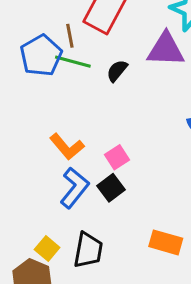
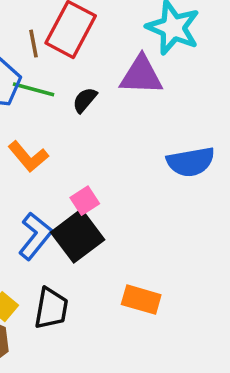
brown line: (70, 36) -> (34, 44), moved
orange L-shape: (67, 147) -> (28, 157), moved
black square: (111, 188) -> (78, 236), size x1.6

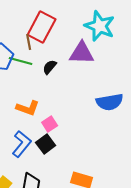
brown line: (34, 44) -> (29, 42), moved
orange L-shape: (28, 157) -> (28, 108), moved, turned -30
black square: (78, 236) -> (46, 144), size x0.7

